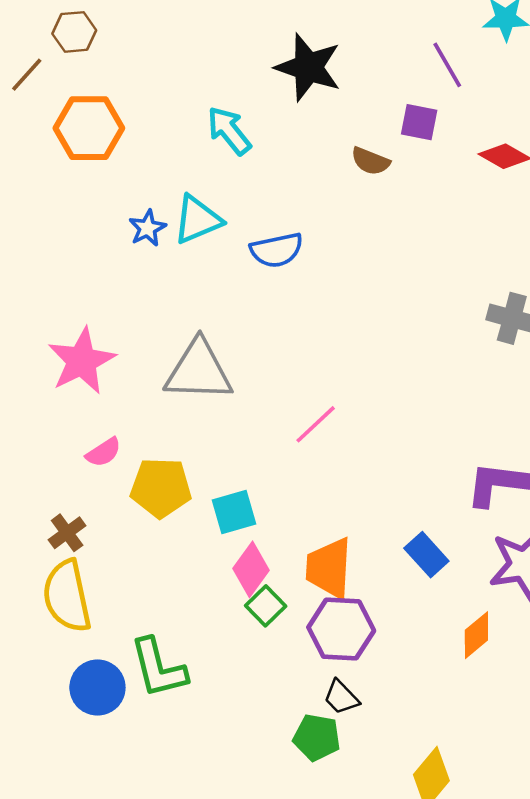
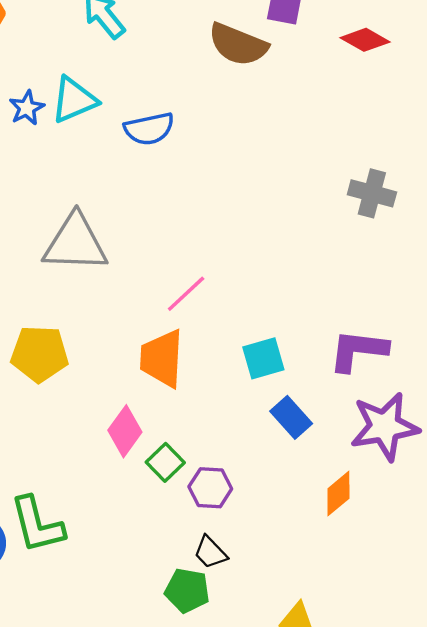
brown semicircle: (370, 161) -> (238, 44), size x1.6
cyan square: (234, 512) -> (263, 358), moved
orange trapezoid: (329, 568) -> (162, 358), moved
green square: (266, 606) -> (165, 462), moved
purple hexagon: (341, 629) -> (210, 488), size x0.7

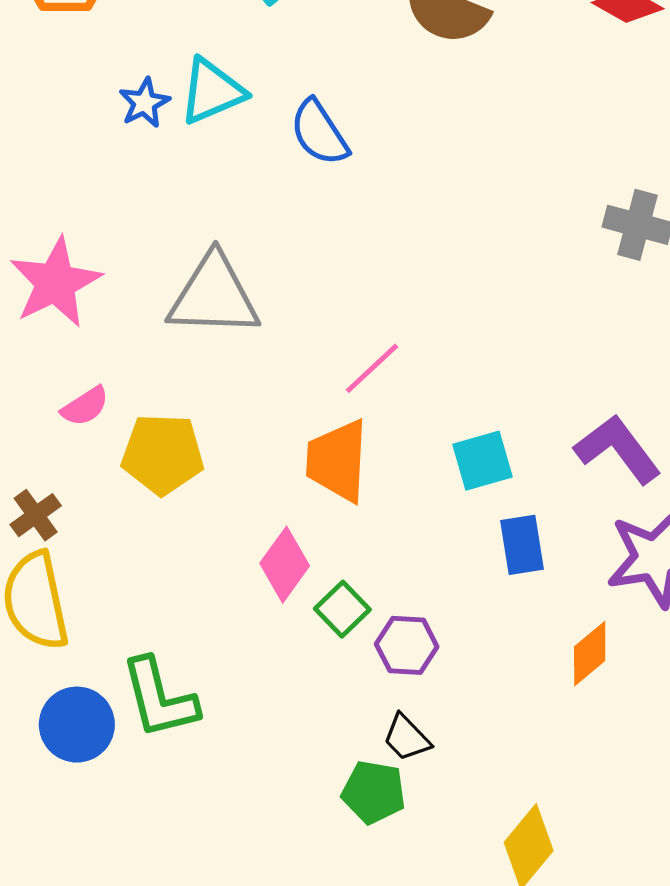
blue semicircle: (149, 129) -> (319, 133), turned 69
purple L-shape: (358, 350) -> (618, 449), turned 46
blue rectangle: (291, 417) -> (522, 545), turned 33

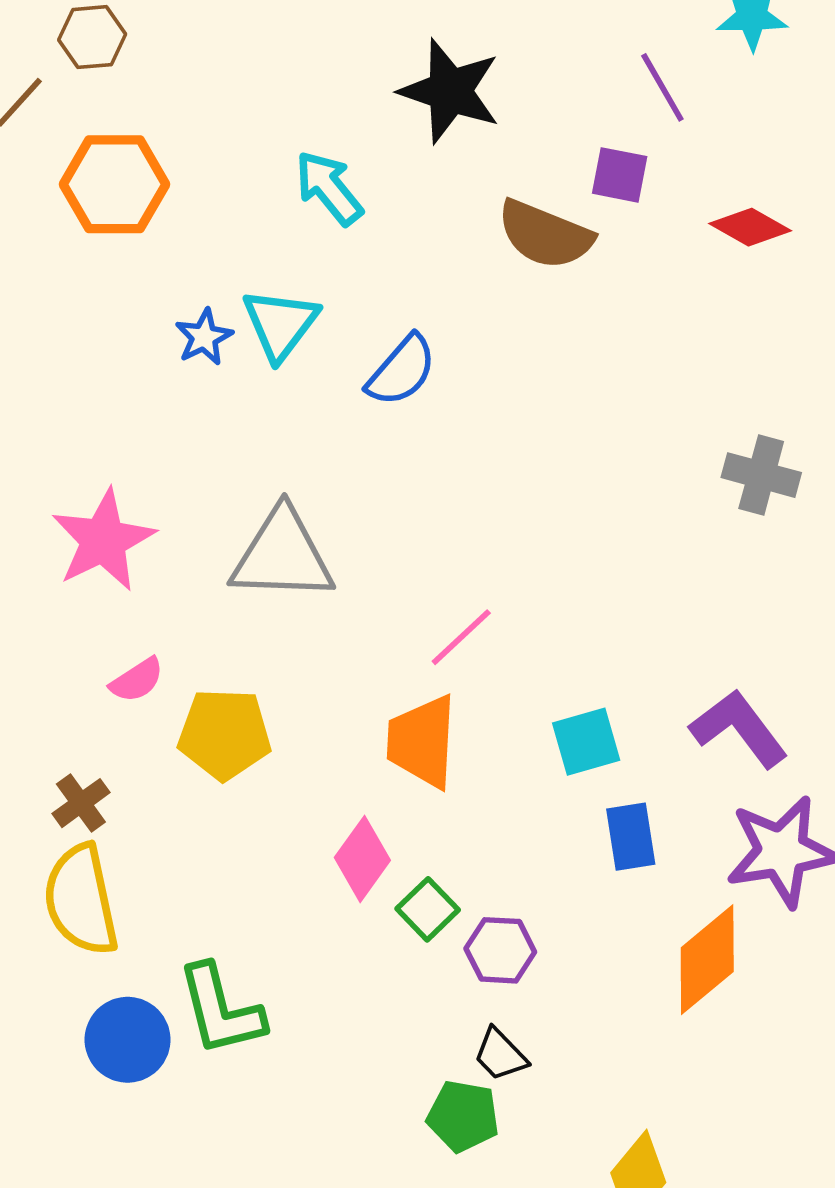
cyan triangle: (212, 91) -> (280, 324), turned -30
blue semicircle: (319, 133) -> (402, 371), turned -106
orange diamond: (590, 654) -> (707, 960), size x1.5

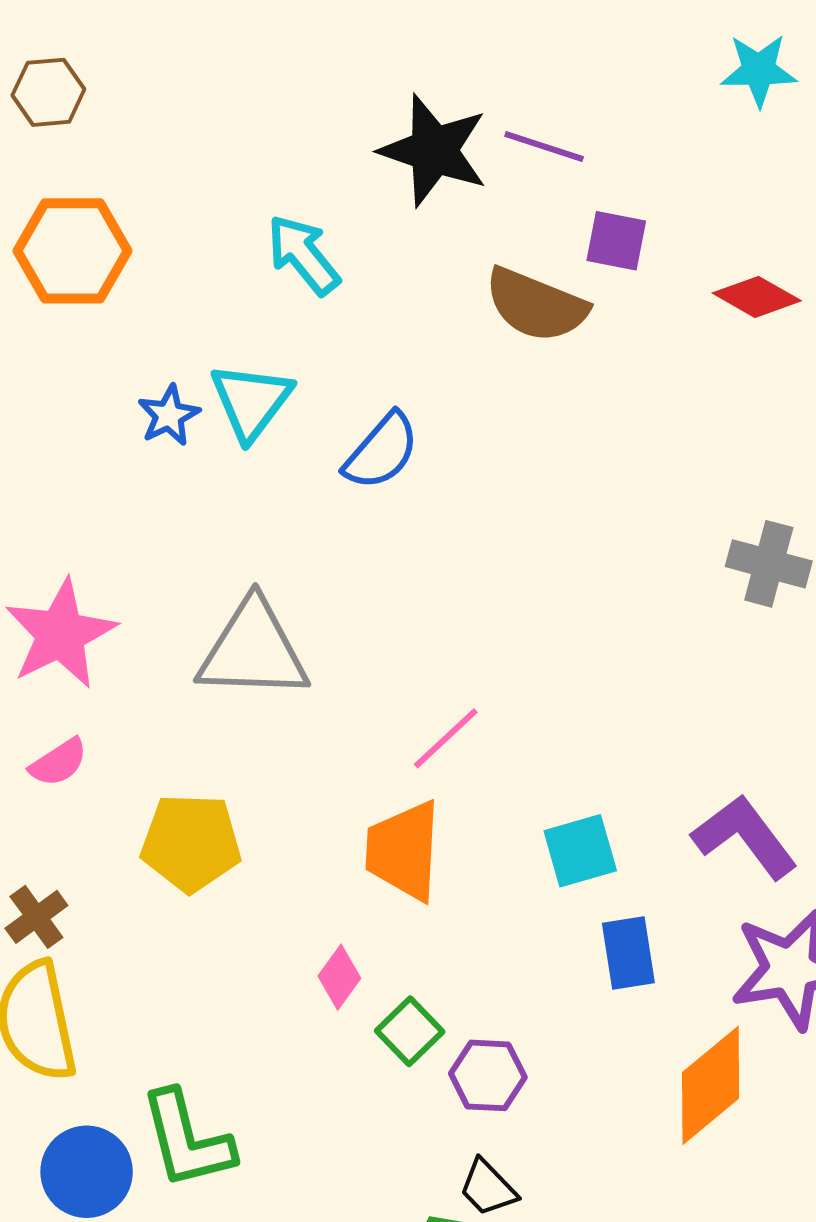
purple line: (662, 87) -> (544, 146), moved, turned -42
pink semicircle: (137, 680) -> (59, 762), moved
pink diamond: (362, 859) -> (339, 977), size x0.7

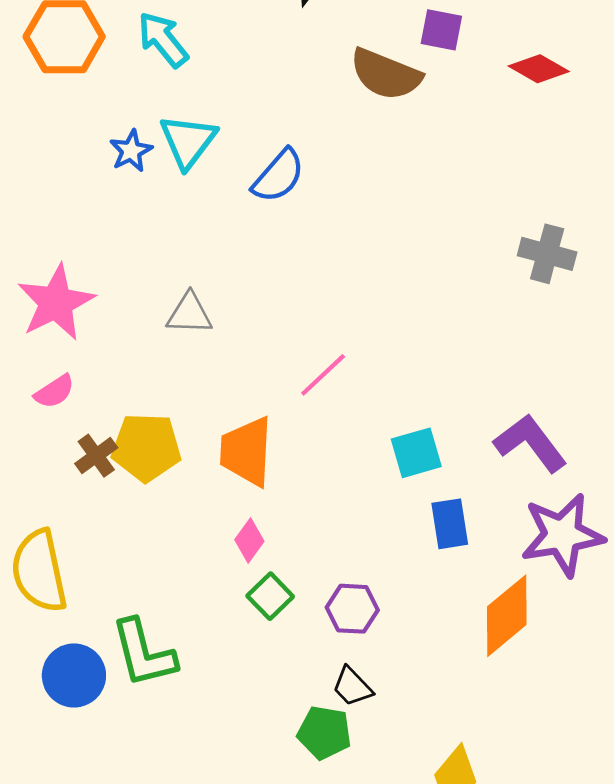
cyan arrow: (303, 255) -> (163, 40), moved
gray triangle: (253, 650) -> (189, 314), size x0.6
orange trapezoid: (404, 851) -> (247, 451), moved
brown cross: (36, 917) -> (96, 456), moved
green square: (410, 1031) -> (270, 596), moved

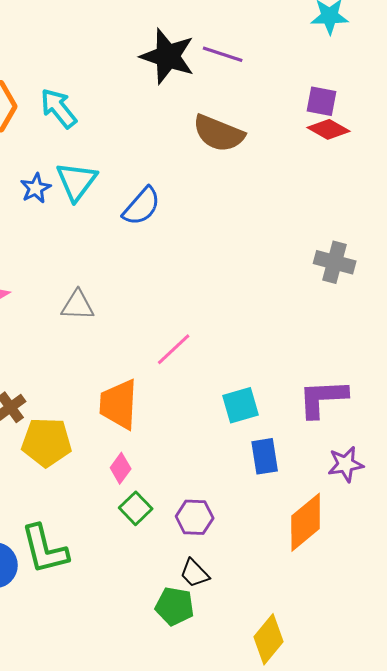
purple square: (441, 30) -> (322, 101), moved
purple L-shape: (530, 443) -> (323, 398), turned -56
yellow pentagon: (146, 447) -> (47, 442), moved
purple star: (562, 535) -> (346, 464), size x0.6

